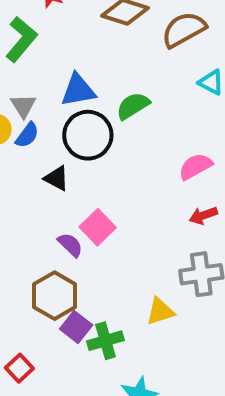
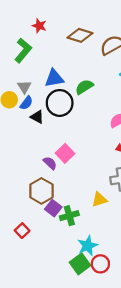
black triangle: (57, 178) -> (37, 117), moved

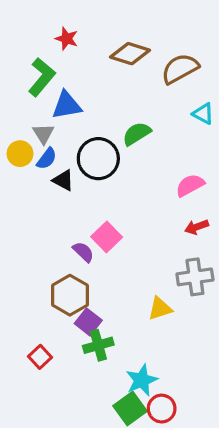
blue triangle: (54, 78) -> (67, 105), moved
green cross: (69, 216) -> (98, 345), moved

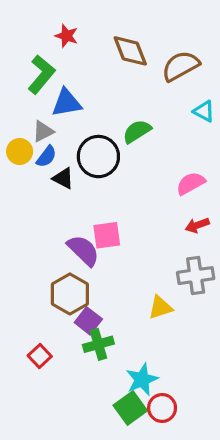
brown diamond: (130, 54) -> (130, 51), turned 51
gray triangle: (43, 134) -> (43, 131), turned 35
pink square: (107, 237) -> (107, 235), turned 36
purple semicircle: (83, 252) -> (83, 250), size x1.5

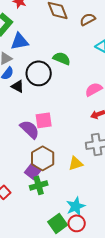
brown semicircle: (181, 66) -> (88, 19), size x0.7
green semicircle: (137, 131) -> (62, 58), turned 54
brown hexagon: (70, 294) -> (43, 158), moved
cyan star: (142, 379) -> (76, 206), moved

